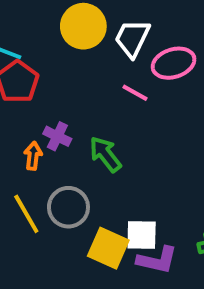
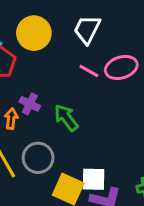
yellow circle: (83, 26) -> (34, 33), moved
pink ellipse: (174, 63) -> (121, 67), moved

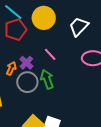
pink line: (89, 71) -> (50, 54), moved
gray circle: (38, 158) -> (27, 82), moved

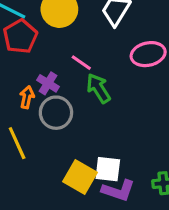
green arrow: (47, 79) -> (98, 88), moved

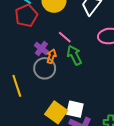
orange arrow: (27, 97) -> (51, 56), moved

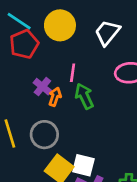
pink line: (65, 37) -> (73, 73), turned 56
gray circle: (45, 68) -> (44, 135), moved

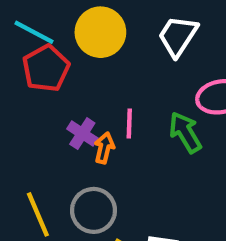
pink line: (73, 73) -> (129, 123), moved
green arrow: (84, 96) -> (185, 132), moved

